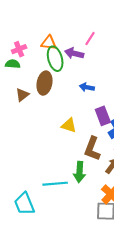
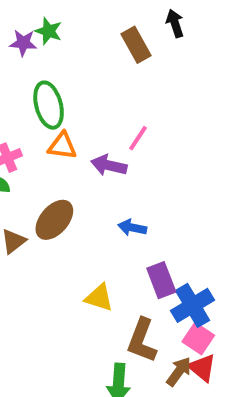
green ellipse: (55, 59) -> (49, 105), moved
brown ellipse: (44, 83) -> (54, 220), turned 30

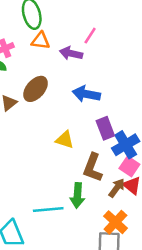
blue arrow: (132, 228) -> (86, 94), size x1.5

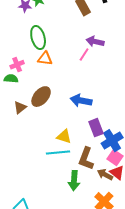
purple arrow: (71, 53) -> (95, 42), moved
brown arrow: (117, 188) -> (105, 175), turned -98
cyan line: (48, 209) -> (58, 153), moved

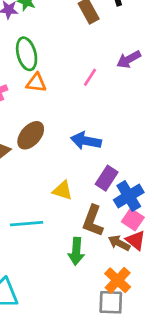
purple arrow: (95, 42) -> (129, 59), moved, turned -42
purple rectangle: (96, 128) -> (107, 178), turned 54
cyan line: (58, 153) -> (27, 224), moved

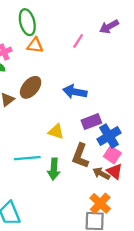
purple rectangle: (107, 178) -> (91, 122), turned 36
green arrow: (76, 251) -> (54, 169), moved

